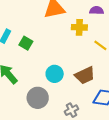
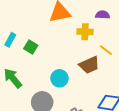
brown trapezoid: (85, 75) -> (89, 65), moved

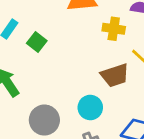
cyan circle: (59, 78) -> (90, 108), moved

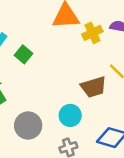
yellow cross: (114, 29) -> (92, 33), moved, turned -36

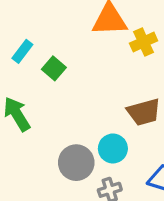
gray circle: (28, 125) -> (76, 163), moved

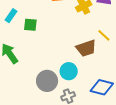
green square: (54, 68) -> (30, 25), turned -32

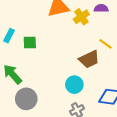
gray circle: (47, 81) -> (26, 99), moved

